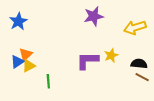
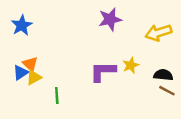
orange triangle: (26, 54) -> (30, 64), turned -32

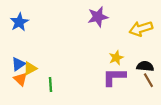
orange triangle: (30, 64) -> (20, 79), moved
purple L-shape: (103, 71) -> (114, 77), moved
brown line: (167, 91) -> (148, 80), turned 32

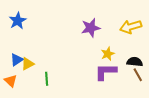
purple star: (98, 17) -> (91, 28), moved
orange triangle: (20, 79) -> (11, 81), moved

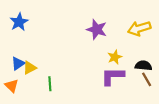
purple star: (91, 28) -> (97, 29), turned 30

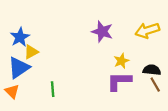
blue star: (19, 22) -> (20, 37), moved
blue triangle: (18, 63) -> (19, 68), size x1.5
yellow triangle: (30, 68) -> (31, 52), moved

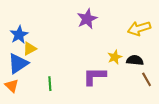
purple star: (102, 32) -> (87, 19), moved, turned 30
black semicircle: (152, 70) -> (135, 60), moved
purple L-shape: (119, 81) -> (95, 76), moved

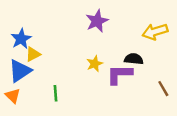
yellow star: (115, 57) -> (95, 64), moved
black semicircle: (135, 60) -> (134, 59), moved
purple L-shape: (95, 76) -> (119, 74), moved

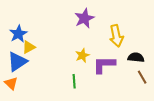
yellow arrow: (155, 32) -> (116, 36), moved, turned -85
black semicircle: (134, 59) -> (136, 57), moved
green line: (55, 93) -> (74, 81), moved

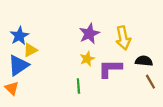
purple star: (84, 18) -> (89, 34), moved

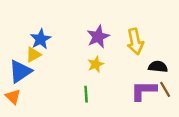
blue star: (19, 36) -> (41, 39), moved
purple L-shape: (110, 69) -> (144, 91), moved

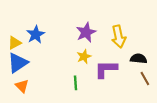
yellow triangle: (33, 55) -> (15, 43), moved
purple L-shape: (144, 91) -> (106, 69), moved
orange triangle: (13, 97) -> (22, 86), moved

